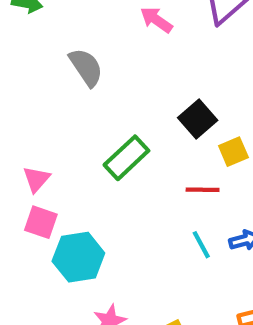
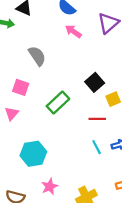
pink square: (41, 222) -> (21, 87), moved

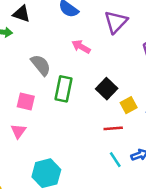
pink arrow: (73, 31) -> (81, 47), moved
green rectangle: (58, 102) -> (64, 89), moved, turned -30

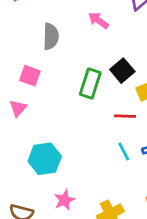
gray semicircle: (41, 65) -> (51, 36), turned 35
green rectangle: (64, 89) -> (90, 83), moved

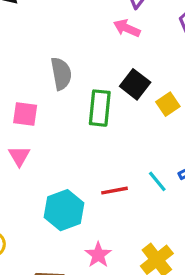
pink arrow: (98, 20) -> (127, 28), moved
gray semicircle: (51, 36) -> (61, 74), moved
red line: (125, 116) -> (115, 191), moved

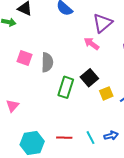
pink square: (25, 114) -> (25, 58), moved

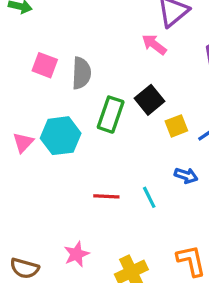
blue arrow: (111, 136) -> (186, 176), moved, turned 32
cyan hexagon: (32, 143) -> (61, 136), moved

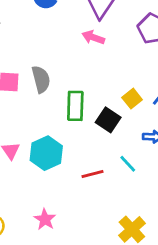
black square: (150, 100) -> (108, 120), moved
cyan hexagon: (61, 136) -> (46, 153), moved
pink star: (77, 254) -> (45, 219), moved

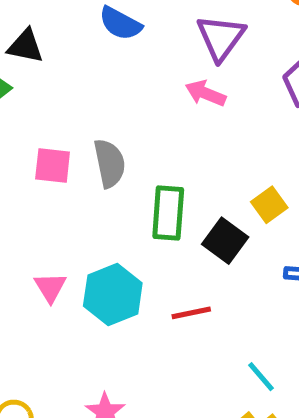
cyan line: (128, 164) -> (261, 377), moved
red line: (92, 174) -> (191, 313), moved

